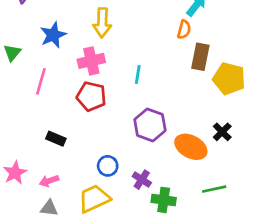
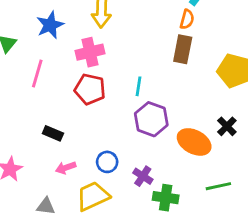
brown rectangle: (200, 57) -> (183, 49), moved
cyan line: (138, 75) -> (138, 86), moved
pink arrow: (49, 181) -> (66, 168), moved

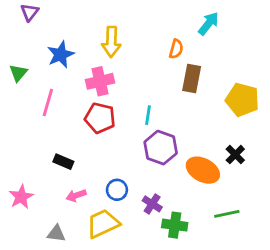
orange semicircle: (187, 19) -> (176, 49), moved

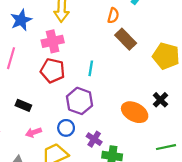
brown rectangle: (192, 78) -> (126, 39), turned -55
purple hexagon: (161, 148) -> (80, 101), moved
green line: (227, 214) -> (166, 147), moved

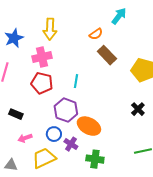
orange semicircle: (113, 16) -> (96, 34), turned 40
orange ellipse: (135, 112) -> (89, 126), moved
purple cross: (94, 139) -> (71, 144), moved

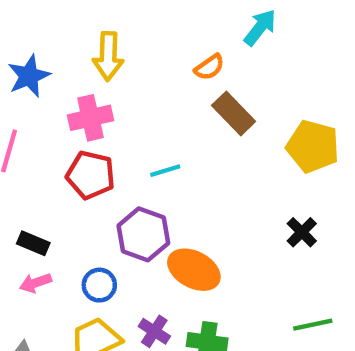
cyan line: (76, 81) -> (165, 171), turned 64
blue circle: (54, 134) -> (99, 285), moved
pink arrow: (25, 138) -> (35, 283), moved
purple cross: (71, 144) -> (154, 331), moved

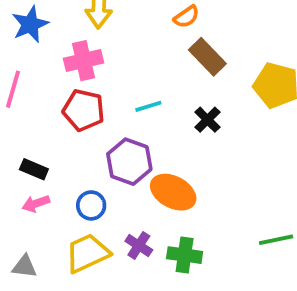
black cross: (302, 232) -> (207, 120), moved

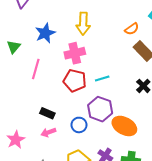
cyan line: (148, 106) -> (102, 79), moved
blue circle: (91, 205) -> (79, 125), moved

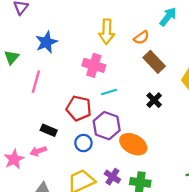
yellow arrow: (83, 24) -> (107, 32), moved
pink cross: (75, 53) -> (94, 65), moved, turned 30
red pentagon: (75, 81) -> (79, 108), moved
pink arrow: (48, 132) -> (38, 151), moved

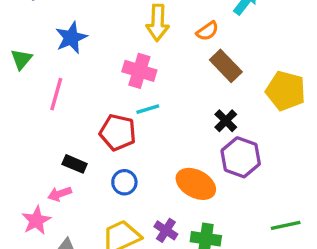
cyan line: (109, 92) -> (148, 109), moved
purple hexagon: (107, 126) -> (241, 157), moved
pink star: (14, 159) -> (36, 220), moved

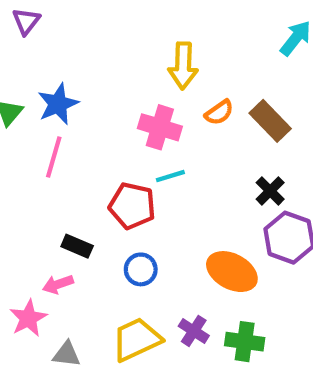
orange semicircle: (207, 31) -> (219, 112), moved
blue star: (71, 38) -> (58, 104), moved

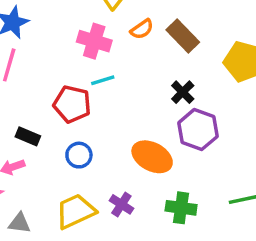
green cross: (245, 342) -> (181, 208), moved

